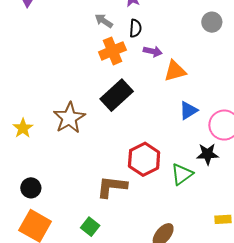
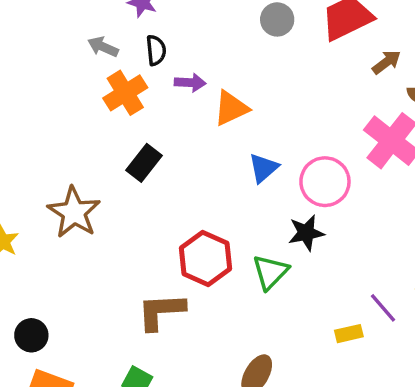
black rectangle: (117, 95) -> (144, 163), size x0.7

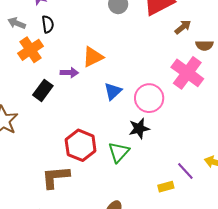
purple arrow: (190, 83) -> (69, 73), moved

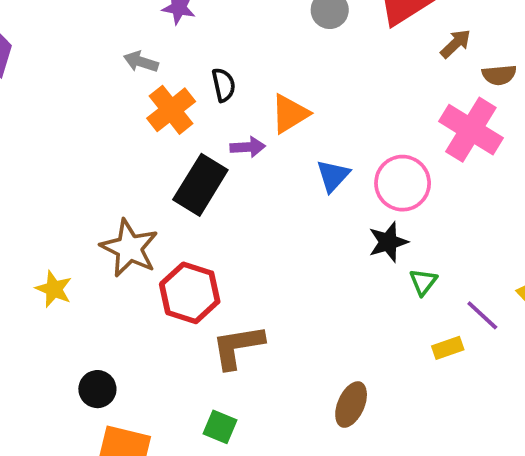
black semicircle: (48, 24) -> (224, 85), moved
black rectangle: (43, 90) -> (200, 185), size x1.4
red hexagon: (81, 145) -> (190, 293), moved
green triangle: (119, 152) -> (423, 282), moved, size x0.7

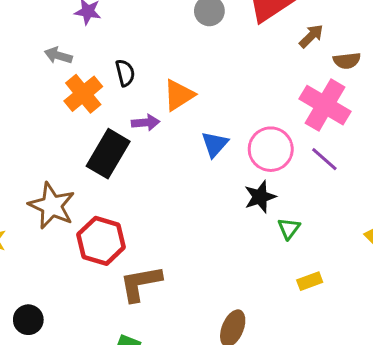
purple line: (482, 315) -> (324, 159), moved

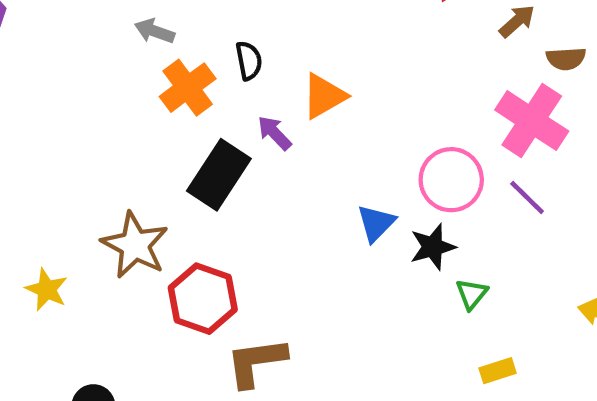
purple arrow: (146, 123) -> (274, 133), turned -132
blue triangle: (215, 144) -> (376, 223), moved

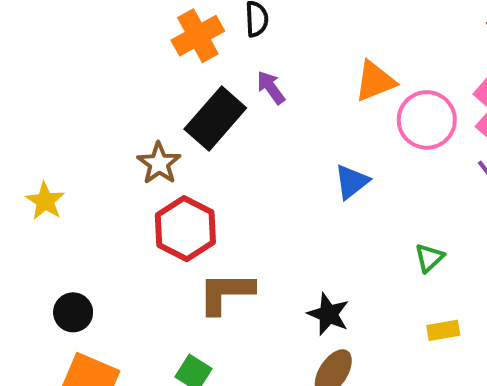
orange triangle: (324, 96) -> (375, 81), moved
pink circle: (451, 180) -> (427, 120), moved
brown star: (135, 245) -> (159, 163), moved, size x0.7
black star: (433, 247) -> (328, 314), moved, turned 30

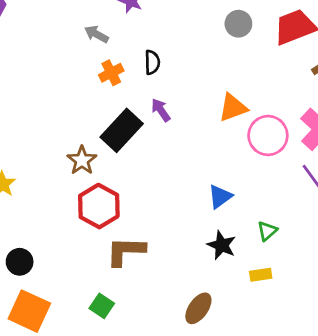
orange cross: (198, 36) -> (111, 73), size x0.7
blue triangle: (352, 182) -> (220, 197), moved
black star: (328, 314) -> (222, 245), moved
yellow rectangle: (443, 330) -> (261, 275), moved

